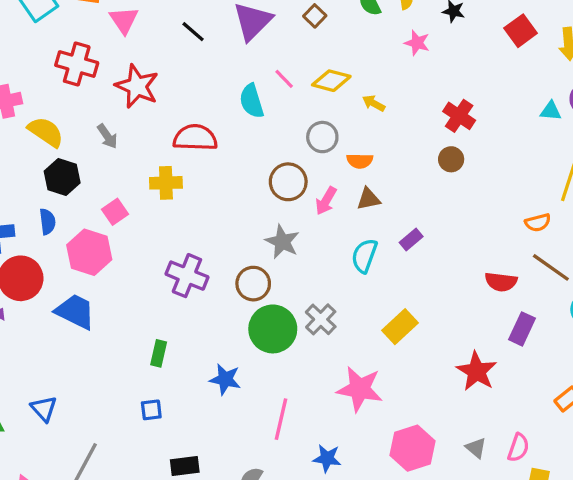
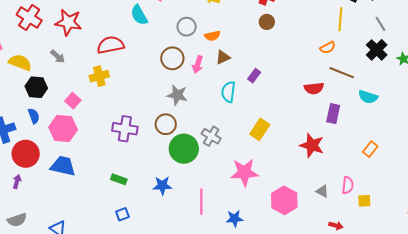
red cross: (77, 64) -> (29, 17), turned 30
green rectangle: (159, 353) -> (119, 179), turned -70

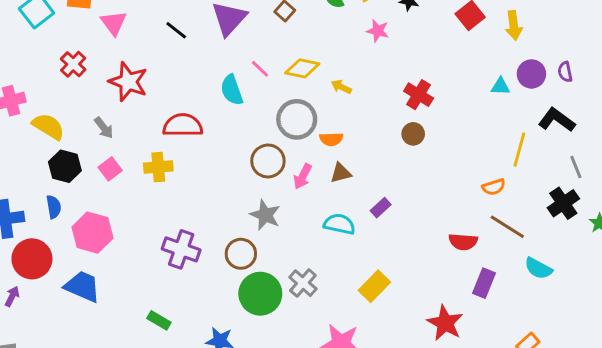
red cross: (29, 17) -> (73, 64), size x0.7
gray circle: (187, 27) -> (297, 119), size x1.4
cyan semicircle: (228, 92) -> (339, 224), turned 85
pink square: (73, 101) -> (110, 169), moved

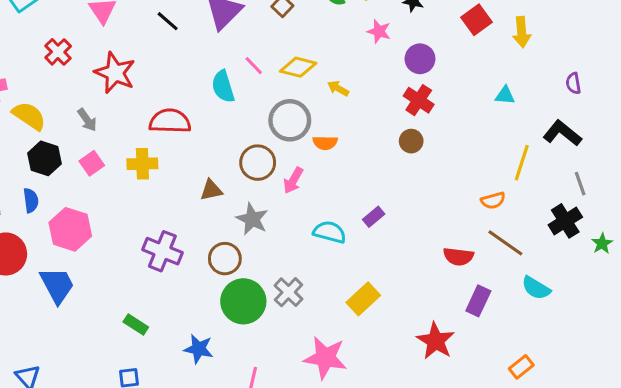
purple circle: (531, 74) -> (420, 59), moved
brown triangle: (341, 173) -> (211, 190), moved
blue trapezoid: (82, 286) -> (57, 285), turned 36

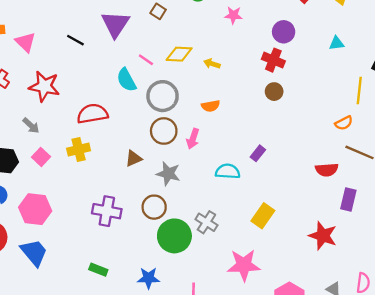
purple circle: (420, 59) -> (284, 32), moved
gray circle: (290, 120) -> (163, 96), moved

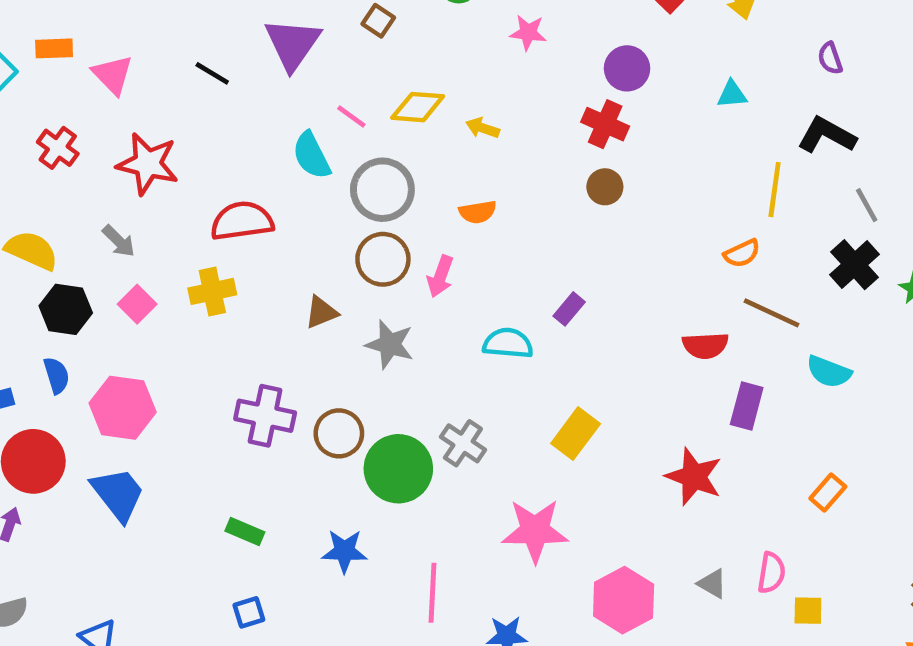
brown circle: (154, 207) -> (339, 433), moved

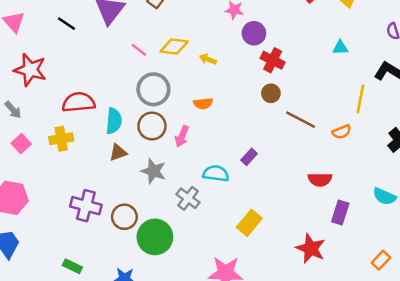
purple circle: (627, 68) -> (254, 33), moved
cyan semicircle: (311, 156) -> (114, 121), moved, turned -150
brown line: (771, 313) -> (301, 120), moved
gray cross: (463, 443) -> (188, 198), moved

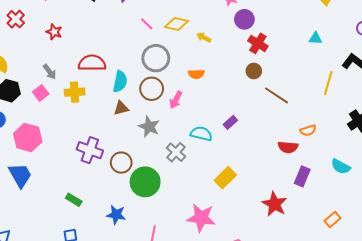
red star: (30, 70) -> (54, 32), size x0.6
gray arrow: (13, 110) -> (50, 72), moved
orange semicircle: (342, 132) -> (308, 130), moved

